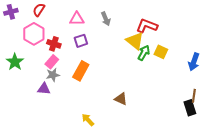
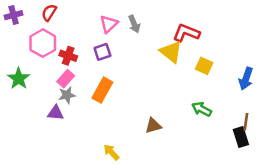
pink triangle: (77, 19) -> (109, 24), moved, turned -42
green arrow: (144, 53) -> (202, 109), moved, turned -91
brown triangle: (121, 99) -> (153, 126), turned -40

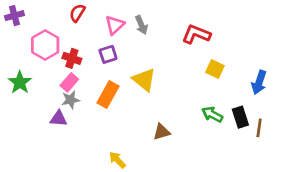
red semicircle: (49, 13) -> (77, 13), moved
yellow triangle: (171, 52) -> (144, 80), moved
black rectangle: (241, 137) -> (240, 117), moved

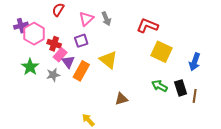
purple cross: (14, 16) -> (21, 26), moved
yellow square: (215, 69) -> (162, 52), size x1.5
green star: (20, 82) -> (30, 67), moved
pink rectangle: (69, 82) -> (60, 55), moved
purple triangle: (59, 118) -> (68, 62), moved, turned 48

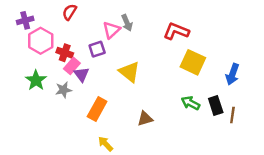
pink triangle: (86, 19) -> (111, 30), moved
purple cross: (21, 26) -> (25, 20), moved
orange rectangle: (81, 71) -> (97, 109), moved

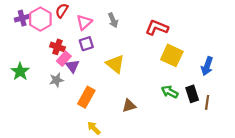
pink triangle: (111, 30) -> (84, 22), moved
pink hexagon: (41, 41) -> (40, 19), moved
green star: (36, 80) -> (20, 71), moved

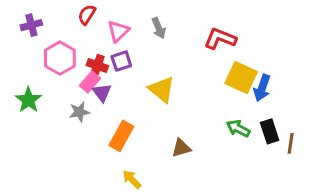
pink hexagon: (40, 19) -> (60, 58), moved
red cross: (57, 47) -> (97, 66), moved
blue arrow: (207, 66) -> (262, 88), moved

